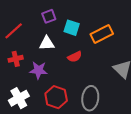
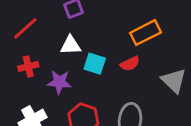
cyan square: (72, 28) -> (95, 64), moved
red semicircle: (75, 57) -> (130, 64), moved

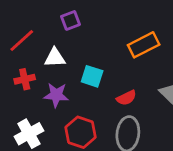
white triangle: (71, 45) -> (55, 58), moved
red semicircle: (130, 64) -> (126, 98), moved

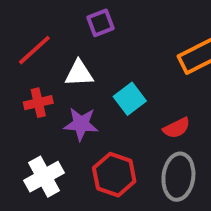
cyan square: (92, 76) -> (130, 99), turned 35

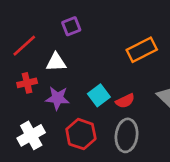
cyan square: (130, 99) -> (99, 95), moved

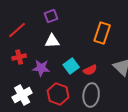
orange rectangle: (142, 50) -> (102, 33), turned -45
white triangle: (56, 62) -> (52, 41), moved

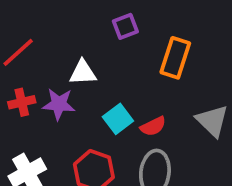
purple square: (51, 16) -> (125, 26), moved
purple star: (41, 68) -> (59, 104), moved

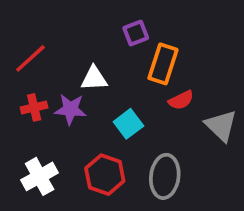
orange rectangle: (175, 58) -> (163, 64), moved
red semicircle: (153, 126) -> (181, 100), moved

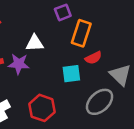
cyan square: (128, 124) -> (71, 74), moved, turned 30
gray ellipse: (165, 176) -> (100, 102), moved, turned 40

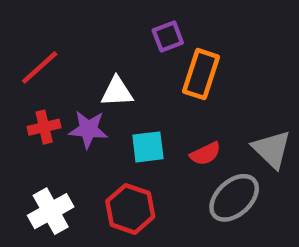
red semicircle: (93, 58) -> (205, 154), moved
cyan square: (71, 74) -> (148, 147), moved

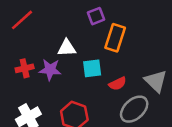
red line: (40, 67) -> (22, 20), moved
cyan square: (148, 147) -> (92, 68), moved

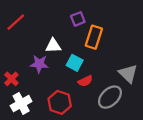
red cross: (25, 68) -> (11, 79), moved, turned -32
cyan square: (92, 68) -> (75, 63), turned 35
red semicircle: (118, 84) -> (85, 81), moved

